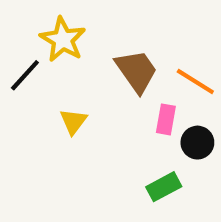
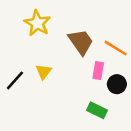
black line: (25, 75) -> (15, 80), moved
green rectangle: (164, 187) -> (97, 110), turned 54

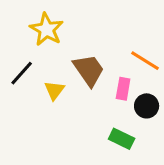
brown trapezoid: (81, 42) -> (89, 70), moved
black line: (15, 80) -> (22, 73), moved

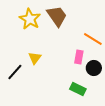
brown trapezoid: (89, 70) -> (57, 16), moved
black line: (22, 73) -> (15, 72), moved

